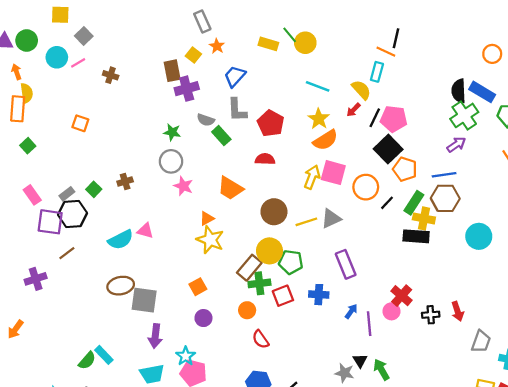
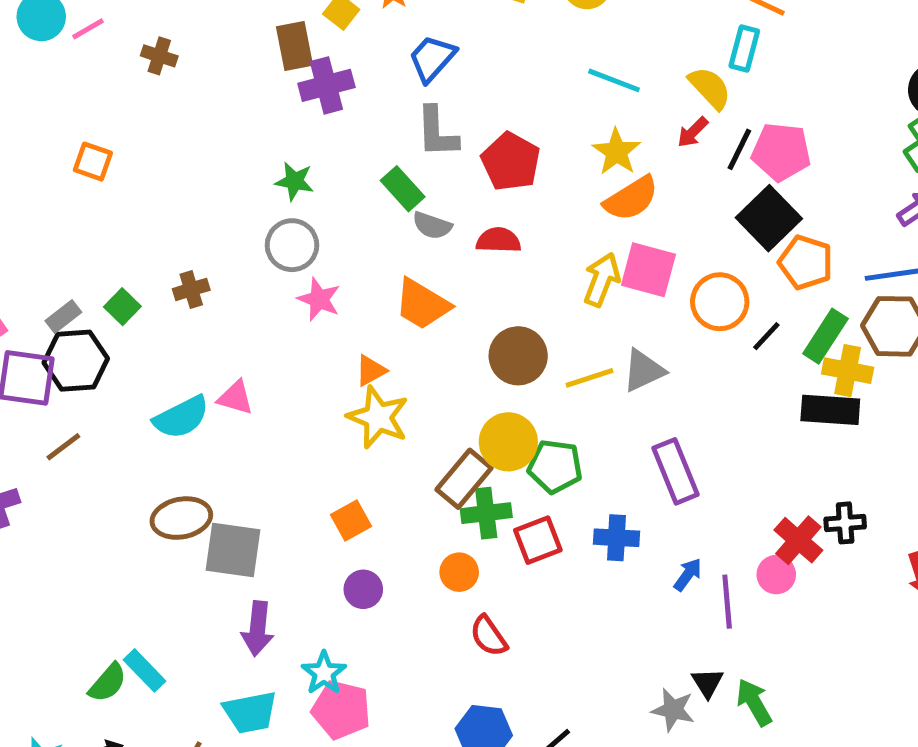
gray semicircle: (206, 120) -> (432, 226), moved
black cross: (431, 315) -> (845, 523), moved

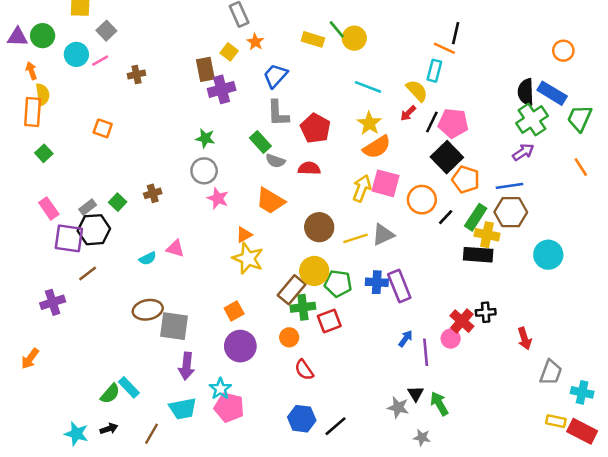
brown cross: (159, 56) -> (136, 74), turned -30
cyan semicircle: (181, 417) -> (148, 258), size x0.6
blue cross: (616, 538) -> (377, 282), moved
purple circle: (363, 589) -> (240, 346), size x1.6

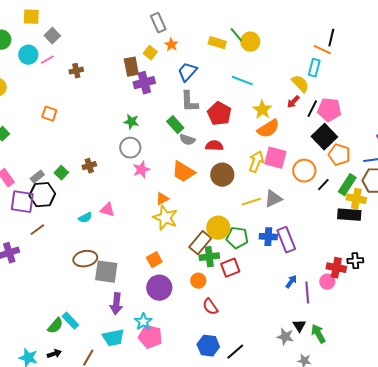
cyan line: (368, 87) -> (242, 81), moved
pink star: (218, 198) -> (141, 170), turned 30
brown circle: (319, 227) -> (222, 175), moved
red cross: (462, 321) -> (336, 268), turned -30

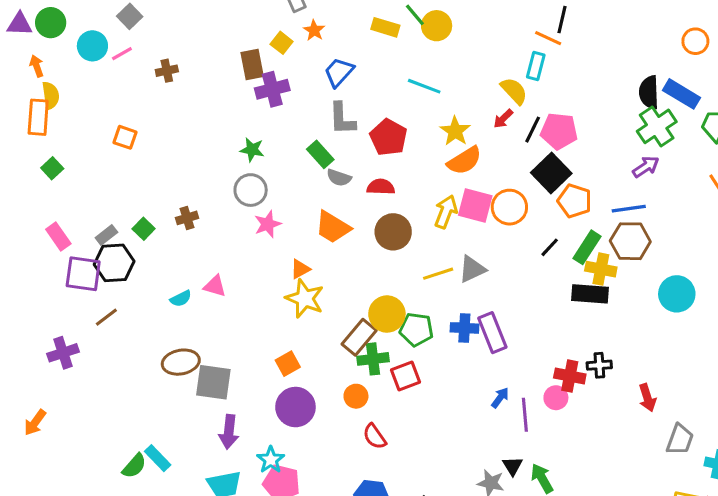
orange circle: (304, 171) -> (509, 207), moved

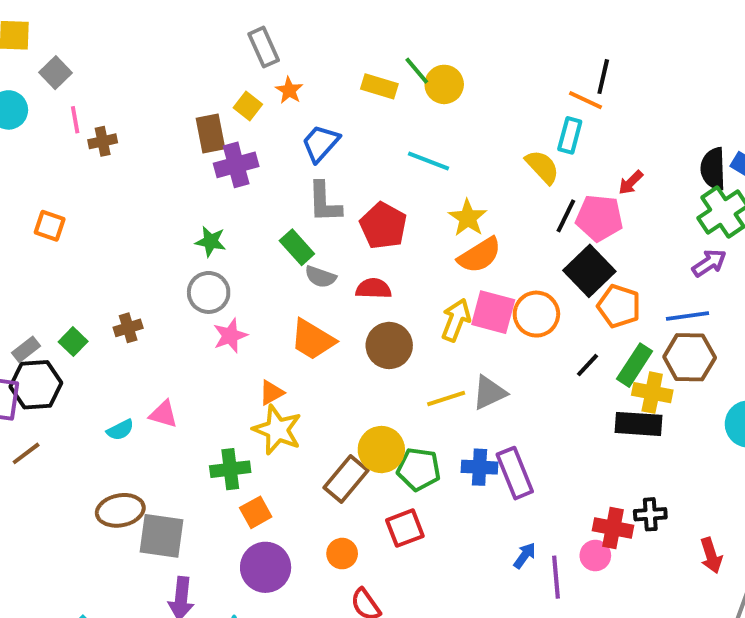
pink line: (122, 54) -> (75, 120), moved, turned -70
red arrow: (503, 119) -> (631, 183), moved
green cross: (373, 359) -> (230, 469), moved

